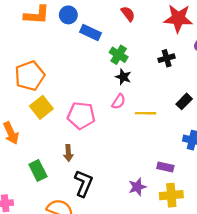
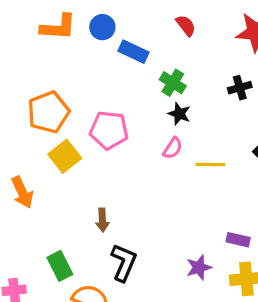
pink pentagon: (81, 116) -> (109, 130), moved
green rectangle: (38, 171) -> (60, 266), moved

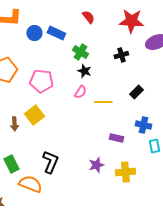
blue circle: (102, 27) -> (34, 33), moved
yellow square: (65, 156) -> (34, 115), moved
brown arrow: (102, 220) -> (14, 124), moved
purple rectangle: (238, 240) -> (116, 138), moved

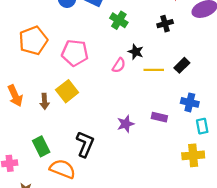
black star: (84, 71) -> (136, 52), moved
yellow line: (103, 102) -> (154, 70), moved
purple star: (96, 165) -> (126, 124), moved
yellow cross: (125, 172) -> (193, 155), moved

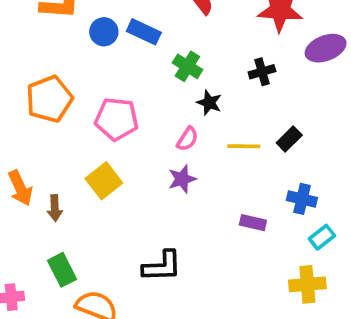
black star: (136, 52) -> (209, 103), moved
brown arrow: (44, 101) -> (55, 208), moved
purple star: (126, 124) -> (182, 179), moved
cyan rectangle: (202, 126) -> (322, 237), turned 63
black L-shape: (85, 144) -> (162, 266), moved, turned 65

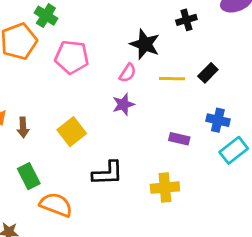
green cross: (187, 66) -> (46, 16), moved
black star: (209, 103) -> (145, 44), size x1.5
yellow square: (104, 181) -> (72, 132), moved
cyan rectangle: (322, 237) -> (234, 150), size x1.4
yellow cross: (307, 284) -> (165, 188), moved

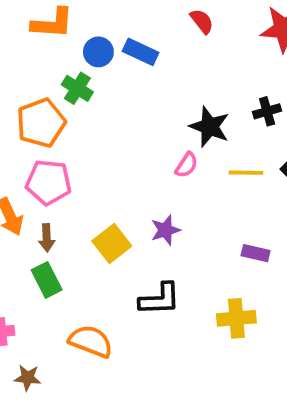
black cross: (186, 20) -> (267, 111), moved
pink pentagon: (72, 57) -> (49, 182), moved
purple star: (123, 104) -> (165, 230), moved
green rectangle: (29, 176) -> (47, 280), moved

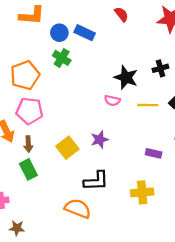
green cross: (77, 88) -> (62, 58), moved
pink semicircle: (187, 165) -> (112, 100), turned 70
orange semicircle: (91, 341) -> (78, 208), moved

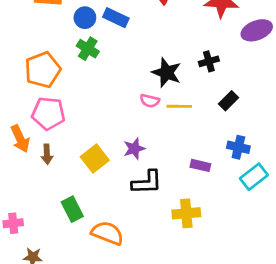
yellow line: (148, 105) -> (179, 106), moved
green rectangle: (28, 169) -> (72, 209), moved
black L-shape: (96, 181) -> (147, 182), moved

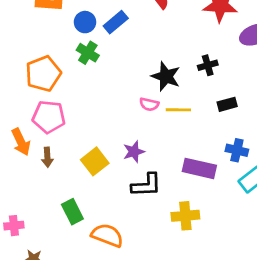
blue rectangle: (116, 18) -> (116, 22), turned -65
black rectangle: (229, 101) -> (227, 104), turned 30
purple rectangle: (200, 165) -> (199, 168), size x1.6

